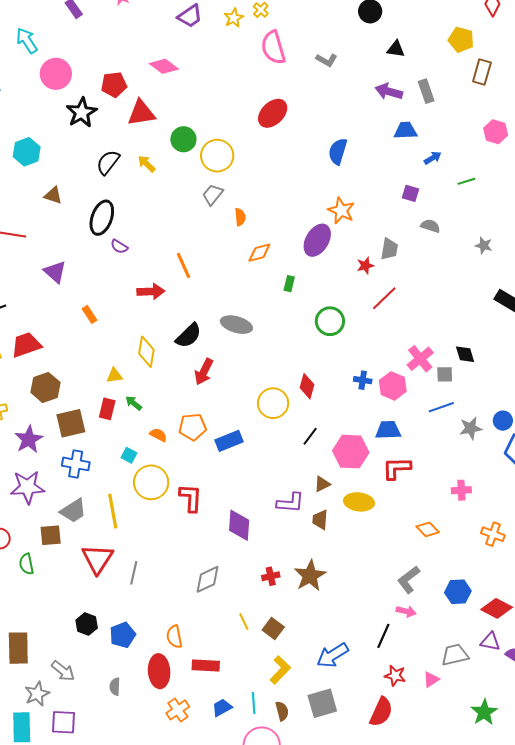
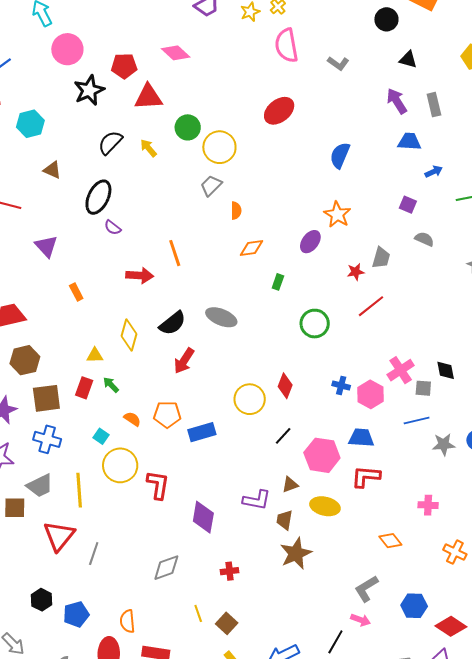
purple arrow: (389, 91) -> (397, 101), turned 36
purple ellipse: (317, 240) -> (310, 242), size x0.7
brown star: (310, 576) -> (296, 553), moved

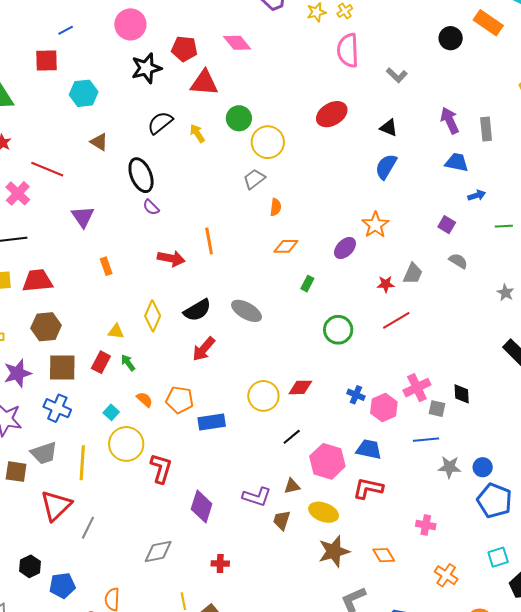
black triangle: (408, 60) -> (389, 128), moved
black ellipse: (98, 197) -> (141, 175), turned -56
red diamond: (285, 386) -> (300, 387), turned 60
brown star: (296, 553) -> (334, 551), moved

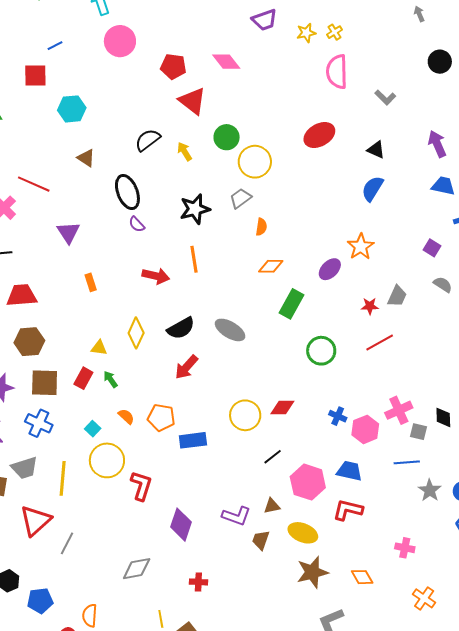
black star: (146, 68) -> (195, 209), moved
red triangle: (204, 83) -> (192, 101), turned 32
green rectangle: (307, 284) -> (291, 304), size x1.8
gray star: (449, 467) -> (430, 490), turned 30

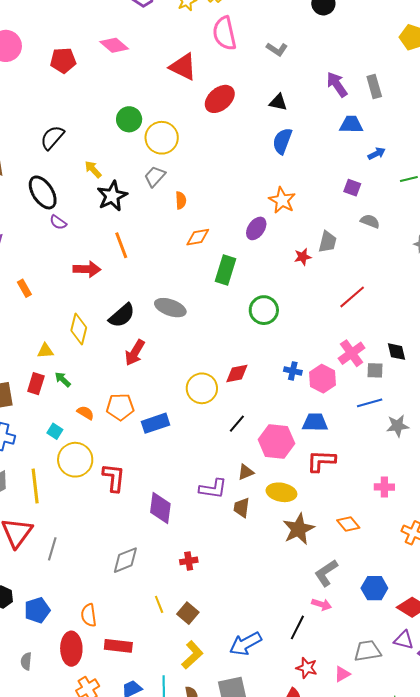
red triangle: (192, 101) -> (183, 67), moved
yellow arrow: (185, 151) -> (93, 169), moved
red line: (380, 342) -> (352, 297), moved
gray star: (430, 490) -> (398, 426), turned -30

